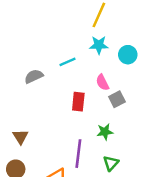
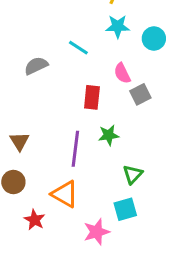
cyan line: (68, 62) -> (78, 48), turned 56
green star: (105, 132) -> (109, 135), moved
purple line: (78, 154) -> (75, 149), moved

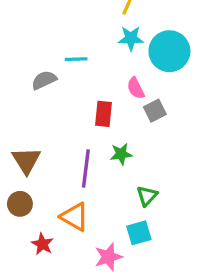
cyan circle: (154, 38) -> (169, 51), size x1.6
cyan line: (78, 48) -> (76, 59), moved, turned -35
brown triangle: (19, 141) -> (26, 160), size x1.4

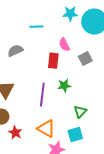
gray semicircle: (44, 80) -> (15, 51), moved
pink semicircle: (136, 88) -> (64, 45), moved
orange triangle: (75, 217) -> (46, 129), moved
red star: (42, 244) -> (15, 133), moved

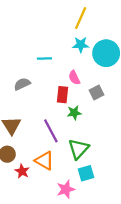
green star: (64, 86) -> (74, 113), moved
purple line: (42, 95) -> (51, 131), turned -35
green triangle: (80, 112) -> (78, 149), moved, size x1.5
orange triangle: (46, 129) -> (44, 161), moved

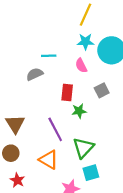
pink semicircle: (74, 78) -> (81, 66), moved
gray semicircle: (22, 84) -> (35, 74), moved
red star: (22, 171) -> (17, 180), moved

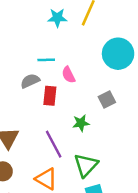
cyan star: (85, 42) -> (57, 18), moved
pink semicircle: (81, 66) -> (68, 75), moved
red rectangle: (67, 93) -> (50, 96), moved

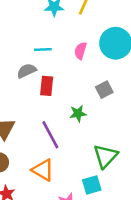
pink semicircle: (68, 75) -> (80, 51), moved, turned 42
green triangle: (86, 165) -> (106, 156), moved

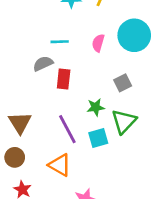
green triangle: (106, 156) -> (124, 121), moved
cyan square: (92, 185) -> (98, 138), moved

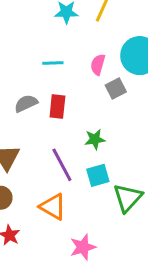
gray semicircle: (43, 64) -> (26, 103), moved
gray square: (123, 83) -> (116, 88), moved
green triangle: (124, 121) -> (128, 198), moved

